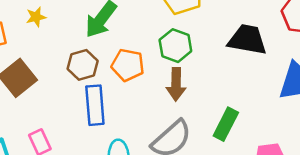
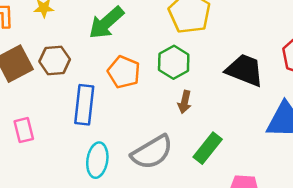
brown hexagon: (83, 65) -> (55, 60), moved
brown arrow: (176, 84) -> (185, 102), moved, size x0.7

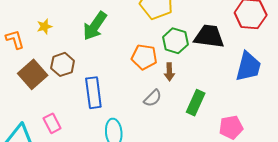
green hexagon: (174, 62) -> (175, 41), moved
orange pentagon: (124, 72) -> (144, 57), moved
gray semicircle: (152, 152) -> (153, 98), moved, size x0.6

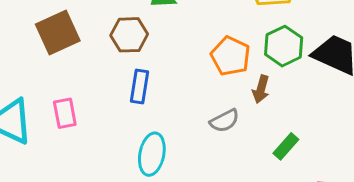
brown hexagon: (63, 64) -> (129, 35), moved
blue rectangle: (93, 93) -> (139, 86), size x0.7
green rectangle: (196, 103) -> (286, 146), size x0.7

